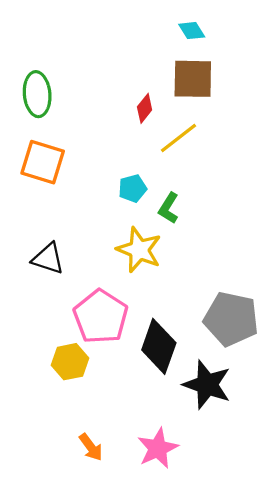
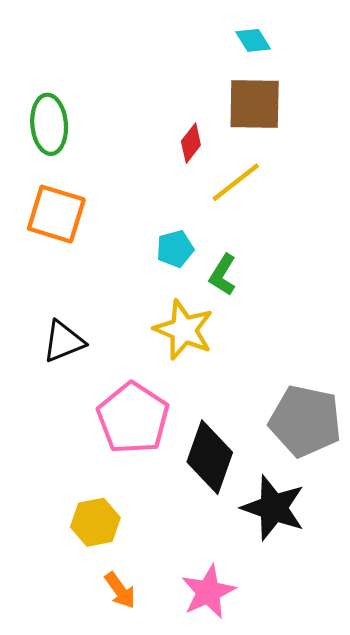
black triangle: (48, 259) -> (64, 341), turned -40
yellow hexagon: (70, 362) -> (95, 522), moved

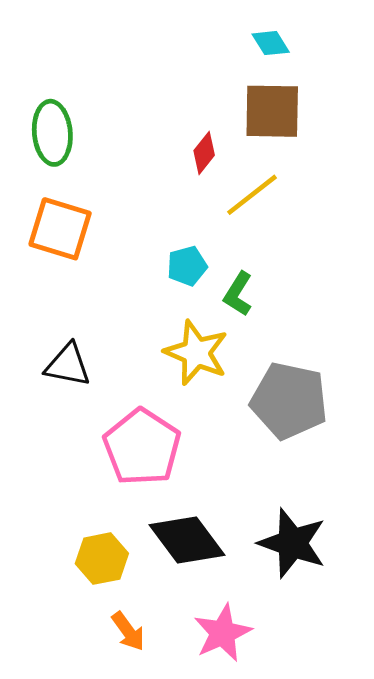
black triangle: (64, 341) -> (68, 365), turned 33
gray pentagon: (305, 421) -> (289, 401), moved
black diamond: (210, 457) -> (187, 540), moved, turned -56

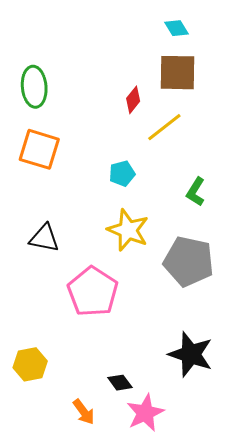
green L-shape: (238, 294) -> (196, 192), moved
black diamond: (187, 540) -> (120, 383), moved, size x0.5
yellow hexagon: (102, 559) -> (30, 364), moved

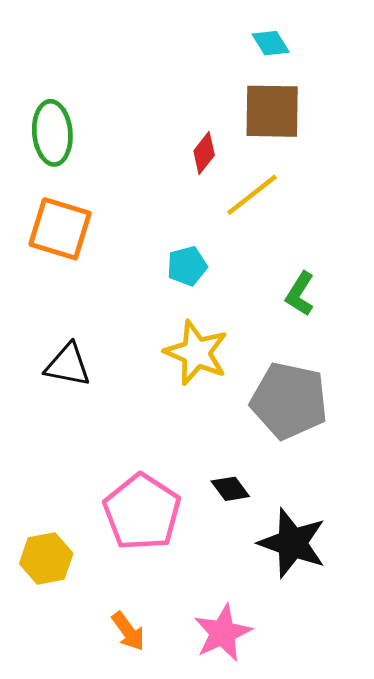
pink pentagon: (93, 292) -> (142, 512), moved
black diamond: (120, 383) -> (230, 489), moved

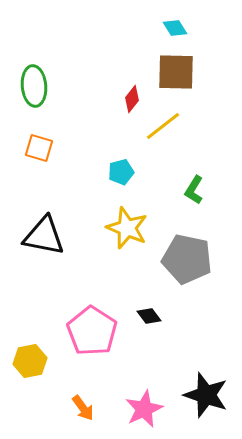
orange square: (60, 229) -> (39, 148), size x0.7
black triangle: (68, 365) -> (44, 236), size x1.4
black star: (292, 543) -> (206, 395), moved

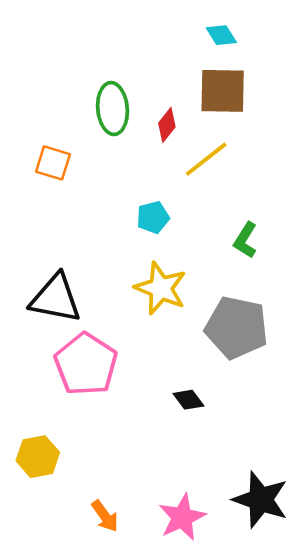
green ellipse: (34, 86) -> (112, 109), moved
orange square: (39, 148) -> (53, 163), moved
pink pentagon: (92, 331) -> (86, 364), moved

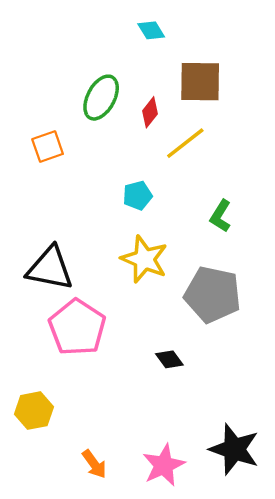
cyan diamond: (221, 35) -> (151, 30), moved
green ellipse: (112, 109) -> (101, 98), turned 33
orange square: (53, 163) -> (48, 146), turned -36

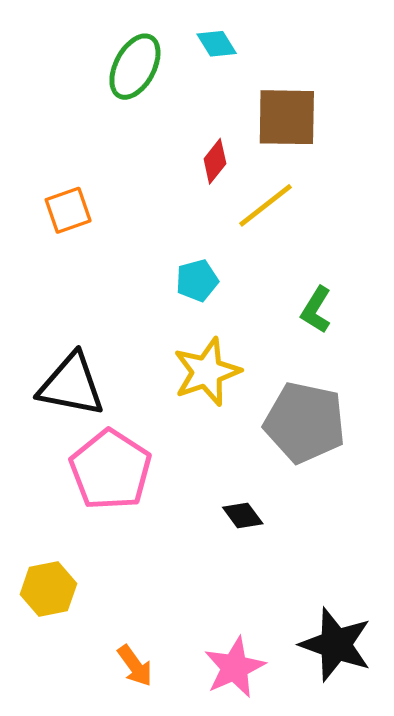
green ellipse: (101, 98) -> (135, 67), moved
yellow star: (144, 259) -> (207, 372), turned 30

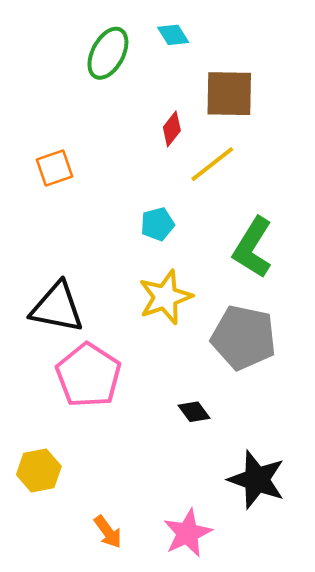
green L-shape: (316, 310) -> (253, 248), size x1.6
black star: (336, 645) -> (257, 480), moved

